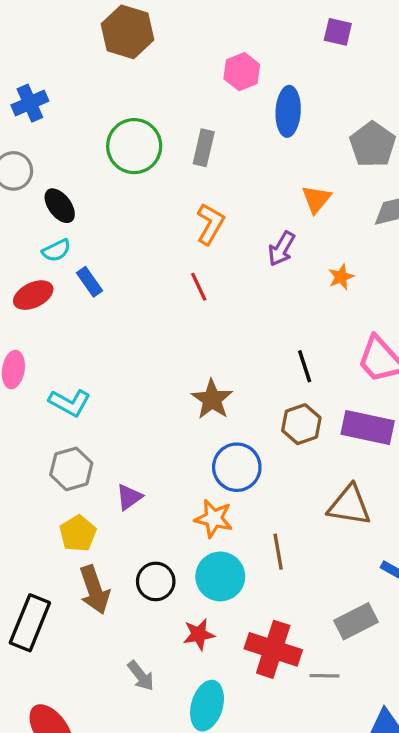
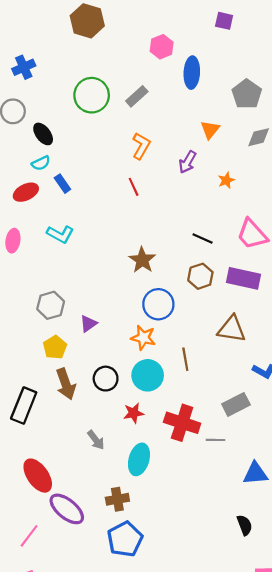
gray rectangle: (204, 148) -> (137, 96), turned 35
black line: (305, 366) -> (203, 239), turned -48
cyan L-shape: (70, 403) -> (60, 234), moved

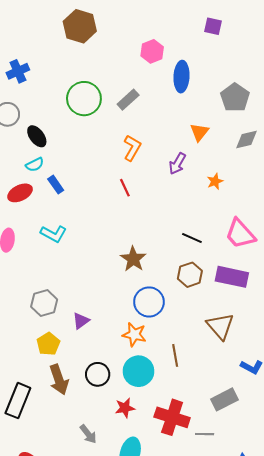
brown triangle: (232, 329) -> (220, 326), turned 40

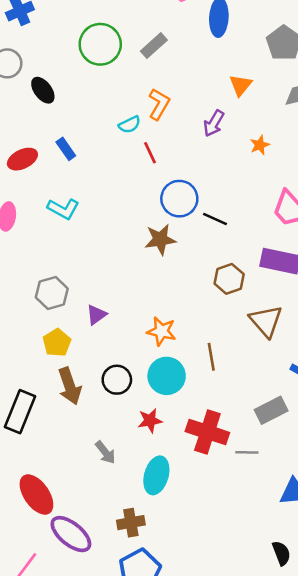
cyan semicircle: (35, 165) -> (130, 125), moved
black line: (192, 238) -> (215, 219), moved
brown star: (133, 259) -> (160, 239), turned 30
brown hexagon: (190, 275) -> (229, 279), moved
blue circle: (149, 302) -> (179, 199), moved

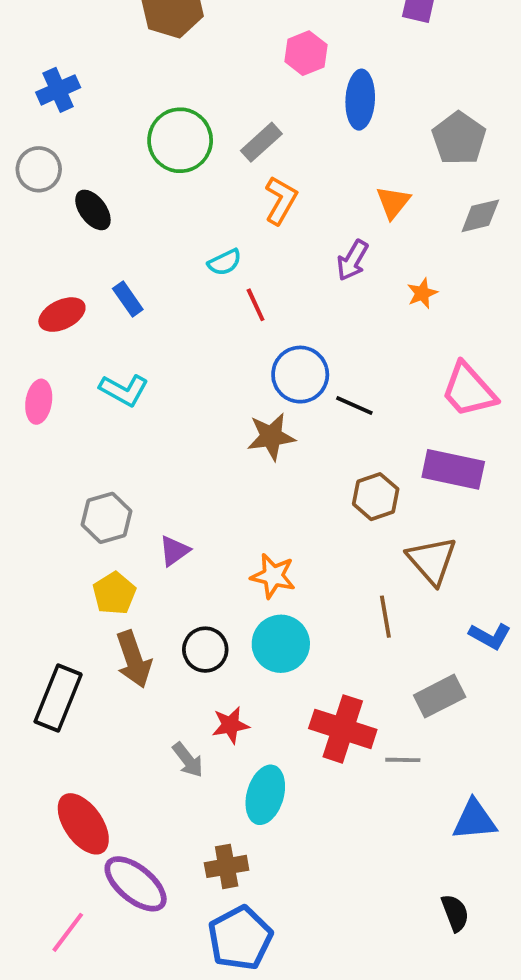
orange L-shape: (159, 104) -> (281, 200), moved
brown line: (211, 357) -> (385, 617), moved
red star: (150, 421) -> (230, 725), moved

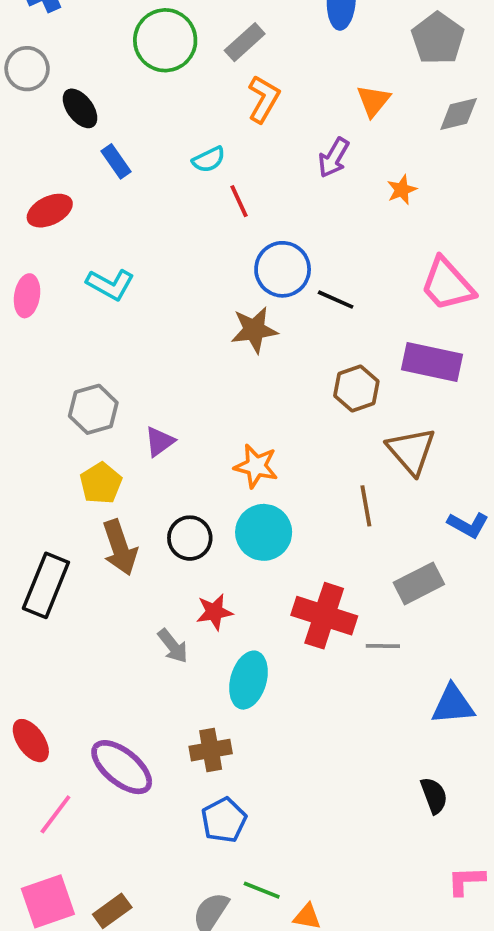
blue rectangle: (128, 299) -> (116, 161), moved
red ellipse: (83, 824) -> (31, 741), moved, size x0.7
blue pentagon: (240, 938) -> (224, 820), size x0.7

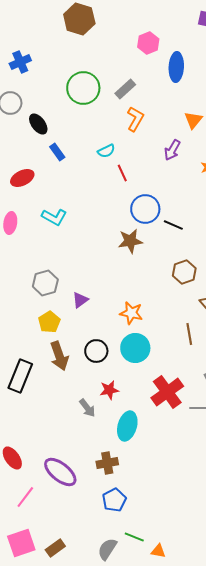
red cross: (324, 616) -> (167, 392), turned 36

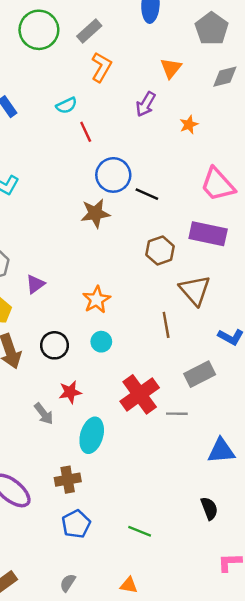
orange star: (131, 313) -> (96, 300), turned 30
cyan circle: (135, 348) -> (101, 342), size x0.6
green line: (134, 537) -> (140, 531), moved
gray semicircle: (107, 549) -> (68, 583), size x0.7

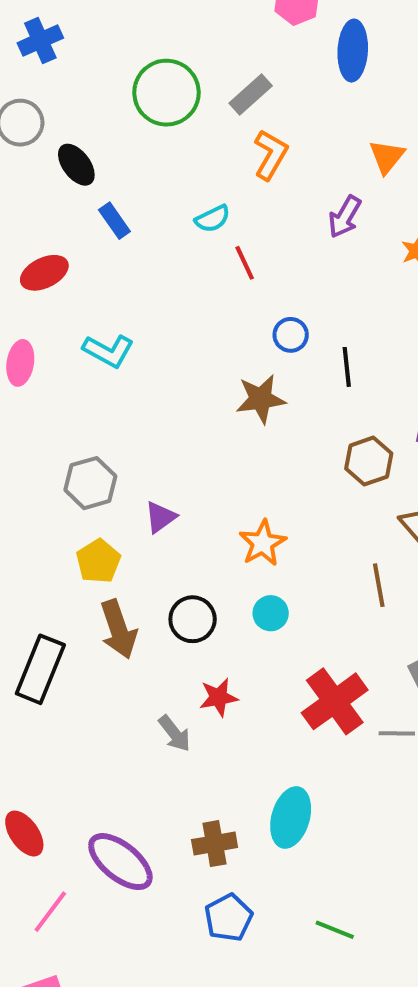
blue circle: (113, 175) -> (291, 335), size x0.6
black line: (147, 194) -> (347, 367), turned 60
cyan ellipse: (92, 435) -> (291, 818), moved

